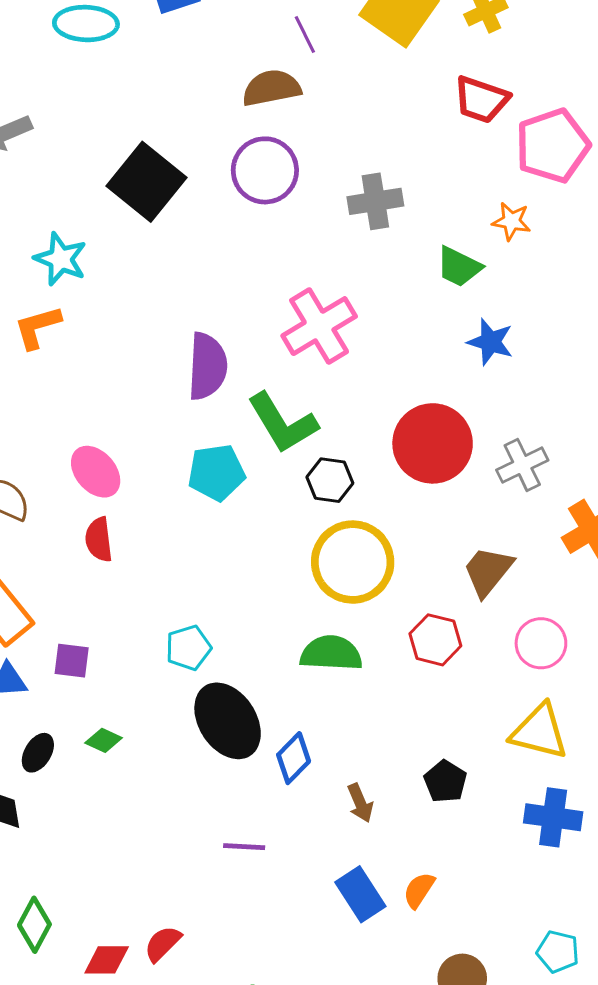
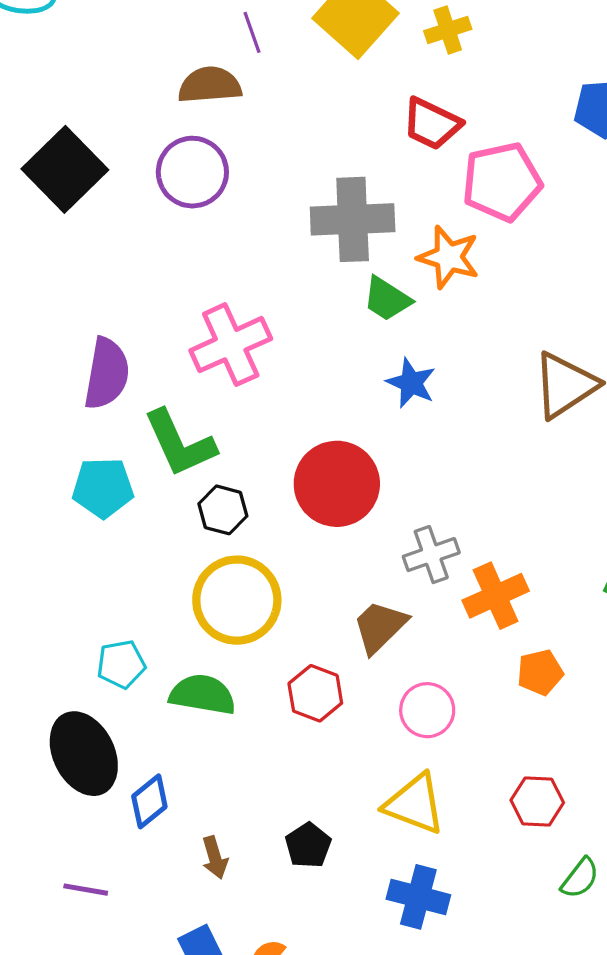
gray cross: (375, 201) -> (353, 219), moved, size x1.4
orange star: (511, 221) -> (449, 257), size x1.5
gray cross: (522, 465) -> (431, 555), moved
cyan pentagon: (188, 648) -> (121, 664), moved

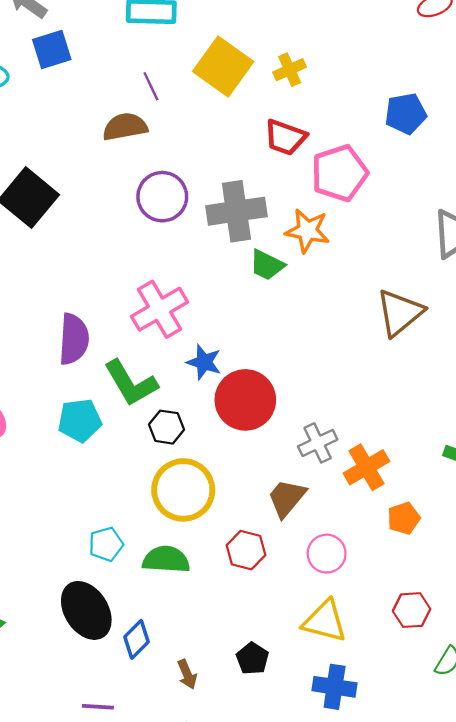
purple circle: (192, 172) -> (162, 197), moved
blue star: (411, 383) -> (204, 362), moved

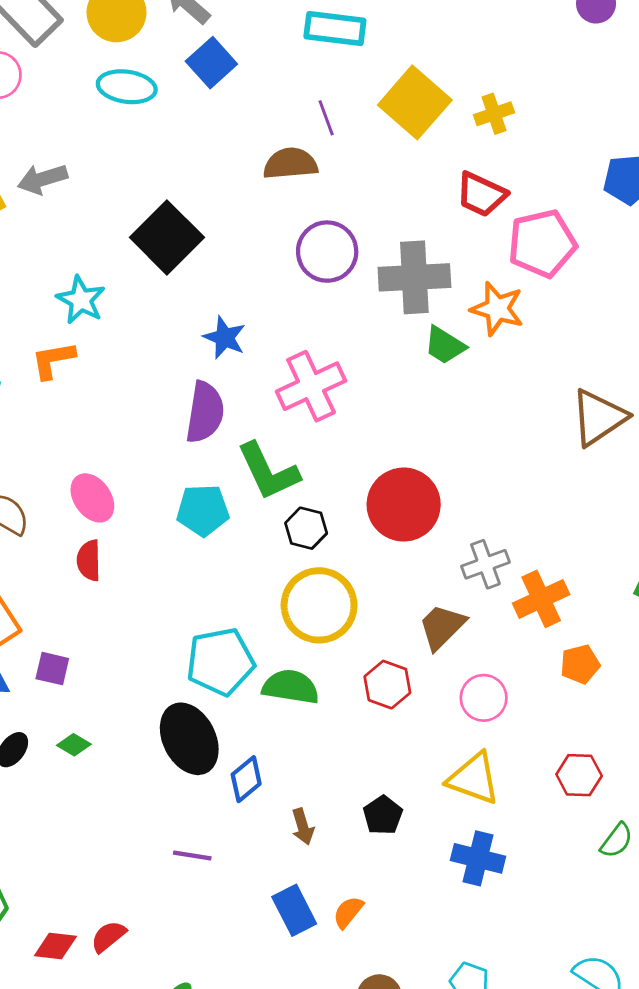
blue square: (52, 49) -> (211, 63), turned -30
blue star: (204, 362) -> (225, 338), moved
cyan pentagon: (106, 544) -> (220, 662), size x1.6

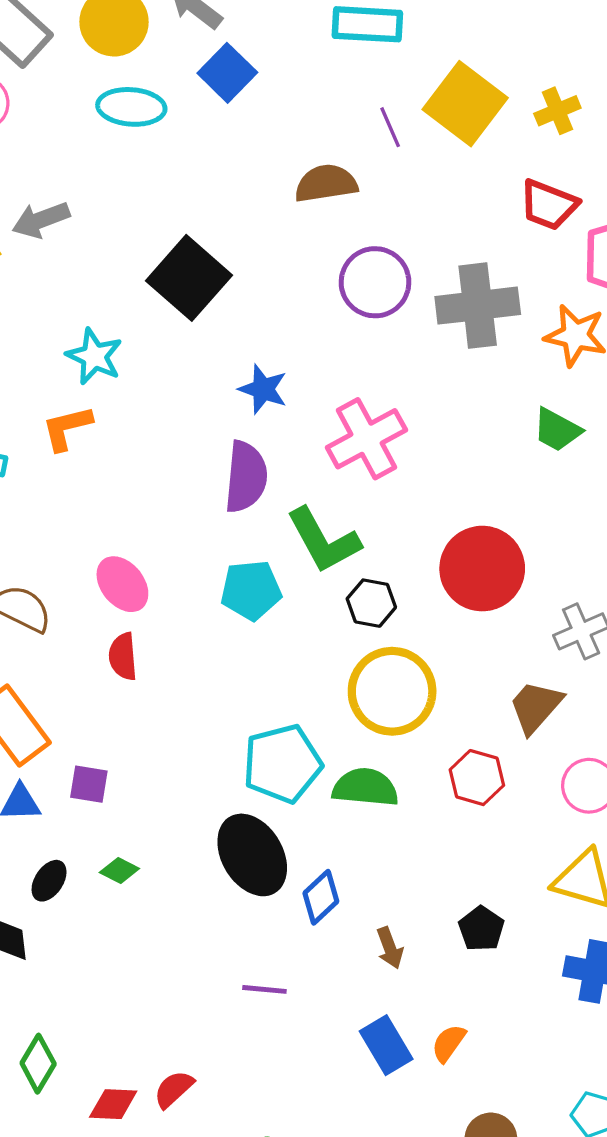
purple line: (326, 118) -> (390, 127), moved
green trapezoid: (445, 345) -> (557, 430), moved

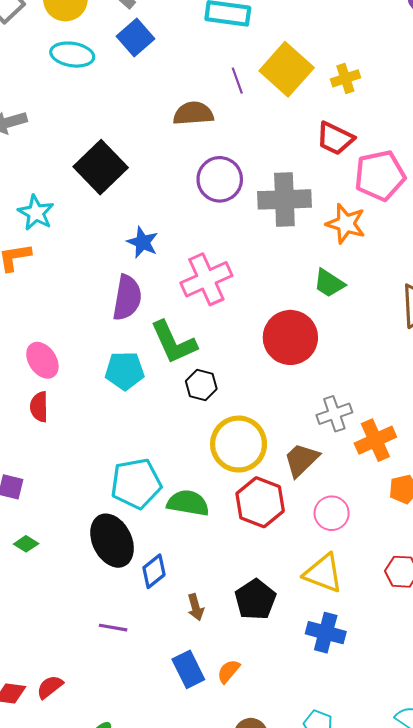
red circle: (482, 569) -> (290, 337), moved
yellow circle: (392, 691) -> (239, 444), moved
red hexagon: (477, 778) -> (260, 502), size x1.4
black pentagon: (481, 929) -> (255, 600), size x1.4

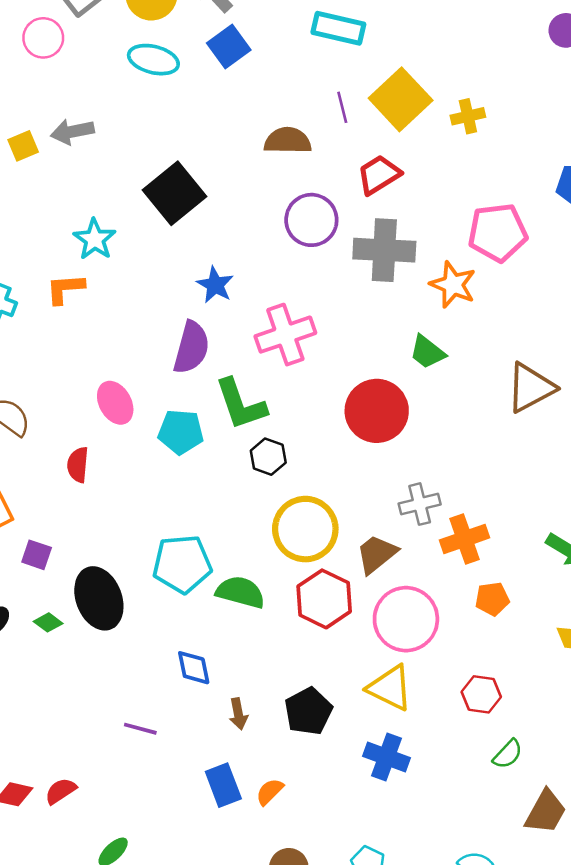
red trapezoid: (335, 138) -> (379, 175), moved, turned 117
pink ellipse: (42, 360) -> (115, 403), moved
pink circle: (332, 513) -> (406, 619), size x1.6
black ellipse: (112, 541) -> (99, 598), moved
blue diamond: (154, 571) -> (194, 668), turned -68

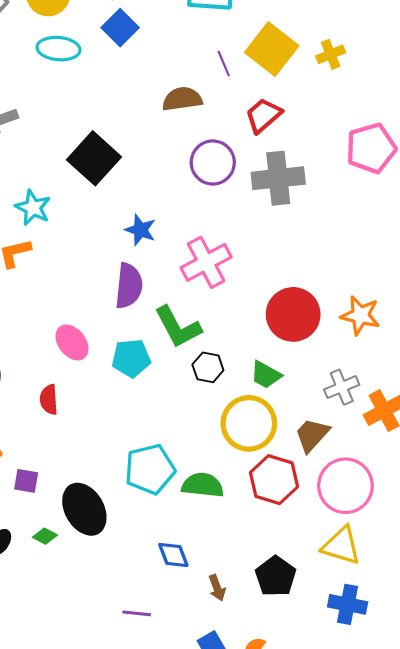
orange star: (453, 285) -> (360, 315), moved
green trapezoid: (427, 352) -> (266, 375), moved

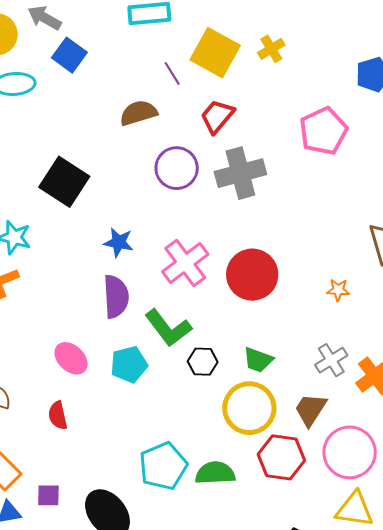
red circle: (293, 314) -> (252, 275), moved
orange star: (360, 315) -> (338, 290), size x0.6

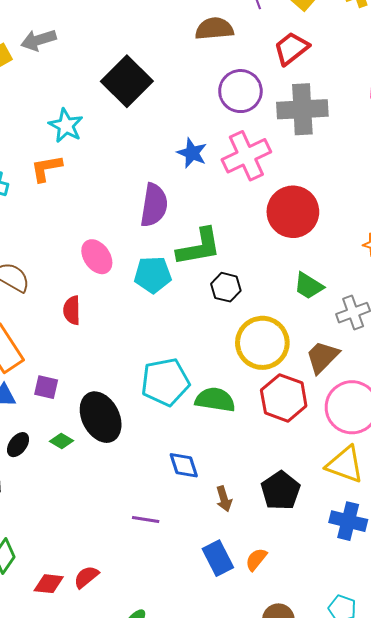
blue star: (119, 242) -> (192, 153), moved
pink cross: (185, 263) -> (246, 156), moved
green L-shape: (168, 328) -> (199, 247), turned -75
green trapezoid: (258, 360) -> (309, 286), moved

